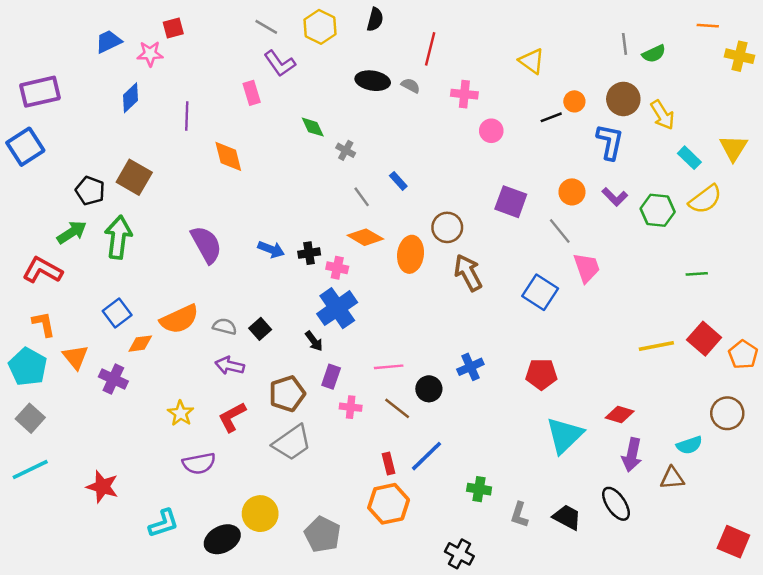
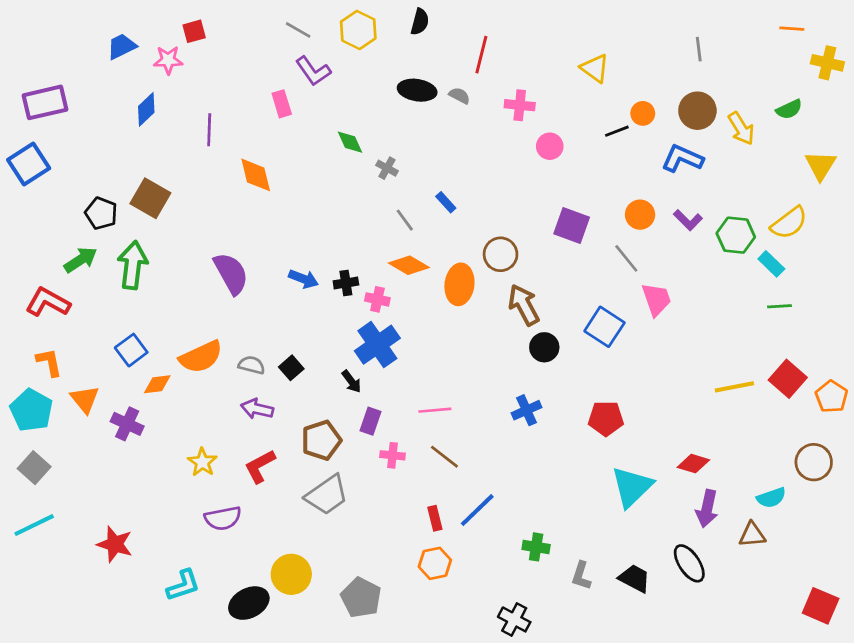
green semicircle: (654, 54) -> (789, 109), moved
blue L-shape: (610, 142) -> (682, 159), turned -78
cyan rectangle: (689, 158) -> (771, 264), moved
black circle: (429, 389) -> (544, 347), moved
orange hexagon: (389, 504) -> (435, 563), size x0.7

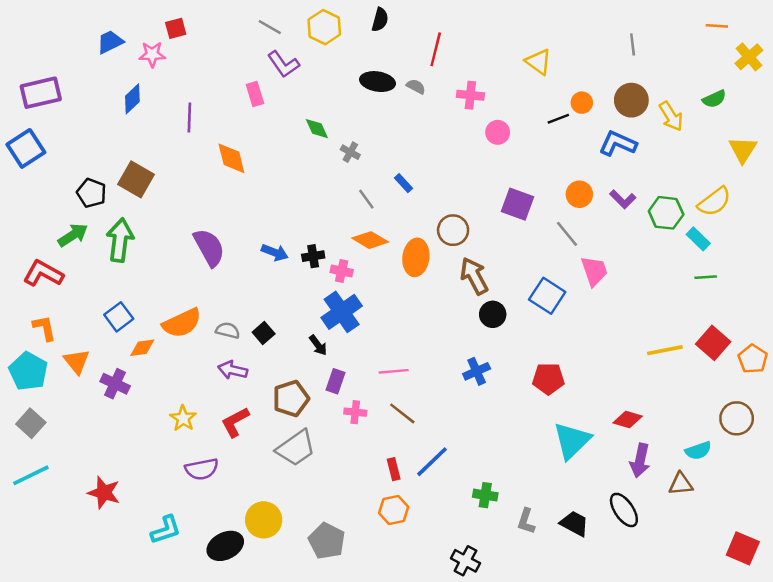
yellow cross: (827, 63) -> (749, 57), turned 36

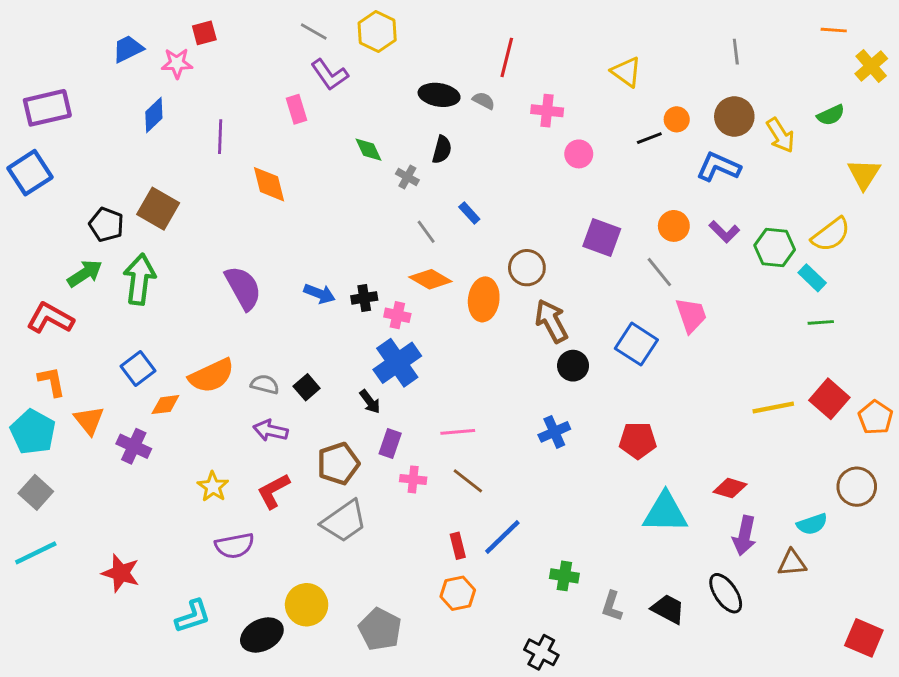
black semicircle: (380, 20) -> (442, 150), moved
cyan triangle: (572, 441) -> (665, 513), turned 45

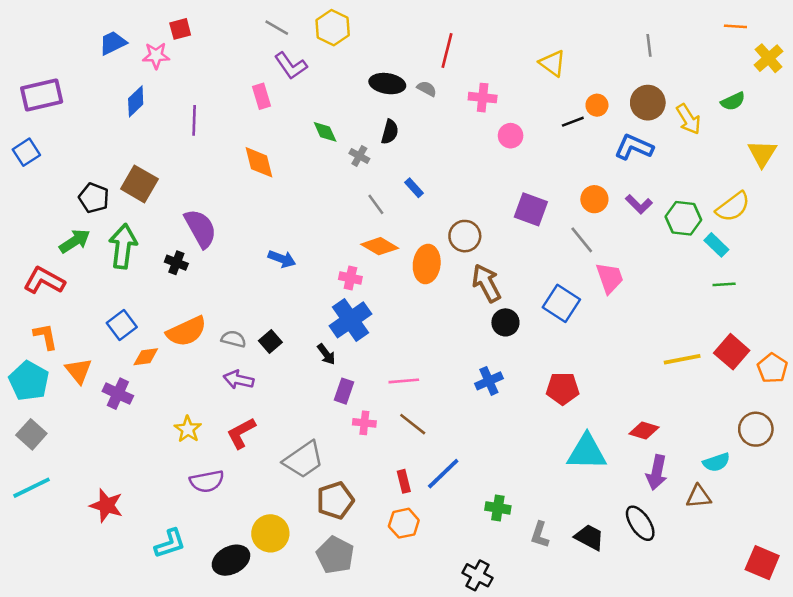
blue square: (30, 173) -> (26, 152), size x0.7
orange diamond: (269, 184) -> (259, 162), moved
purple semicircle: (243, 288) -> (200, 228), moved
black cross: (364, 298) -> (176, 263), moved, turned 30
brown pentagon: (338, 464) -> (335, 500), moved

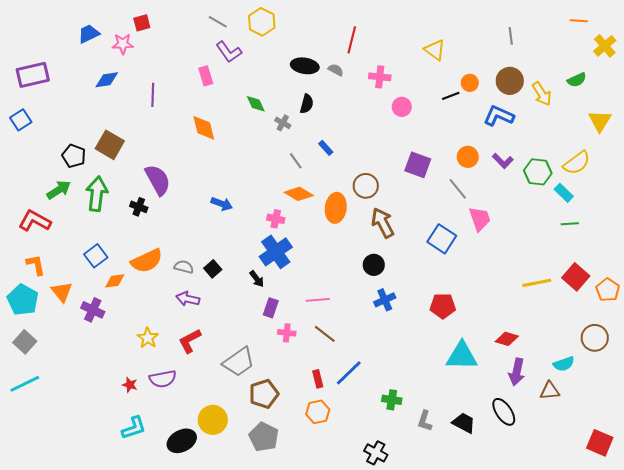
blue diamond: (136, 101) -> (107, 80), turned 35
black circle: (505, 322) -> (374, 265), moved
red star: (106, 505) -> (130, 385), moved, size x0.6

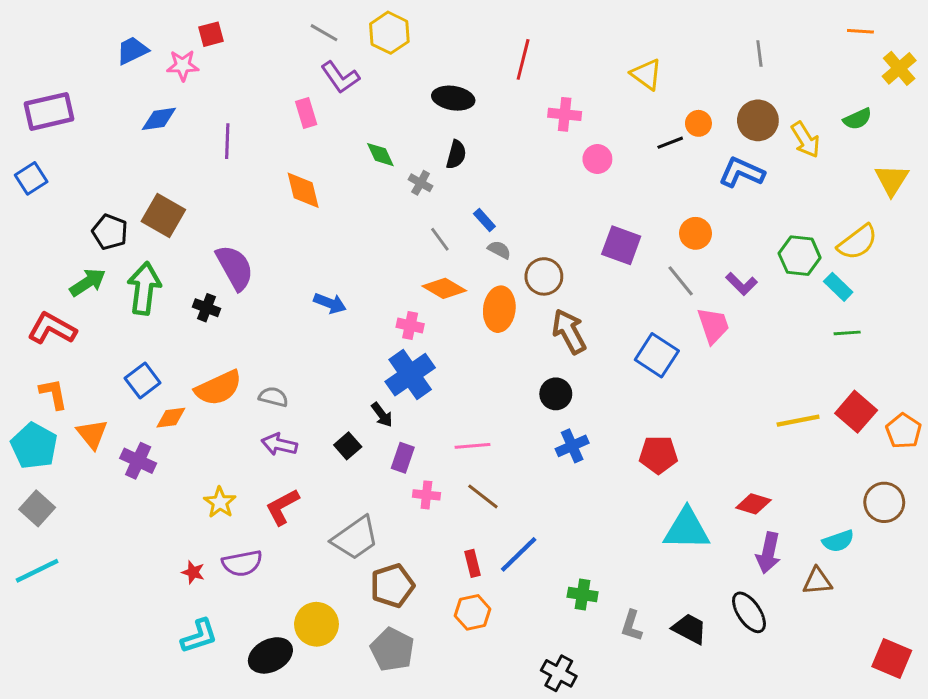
gray semicircle: (336, 70) -> (499, 250), moved
purple L-shape: (503, 161) -> (742, 284), moved
black square: (213, 269) -> (348, 446), moved

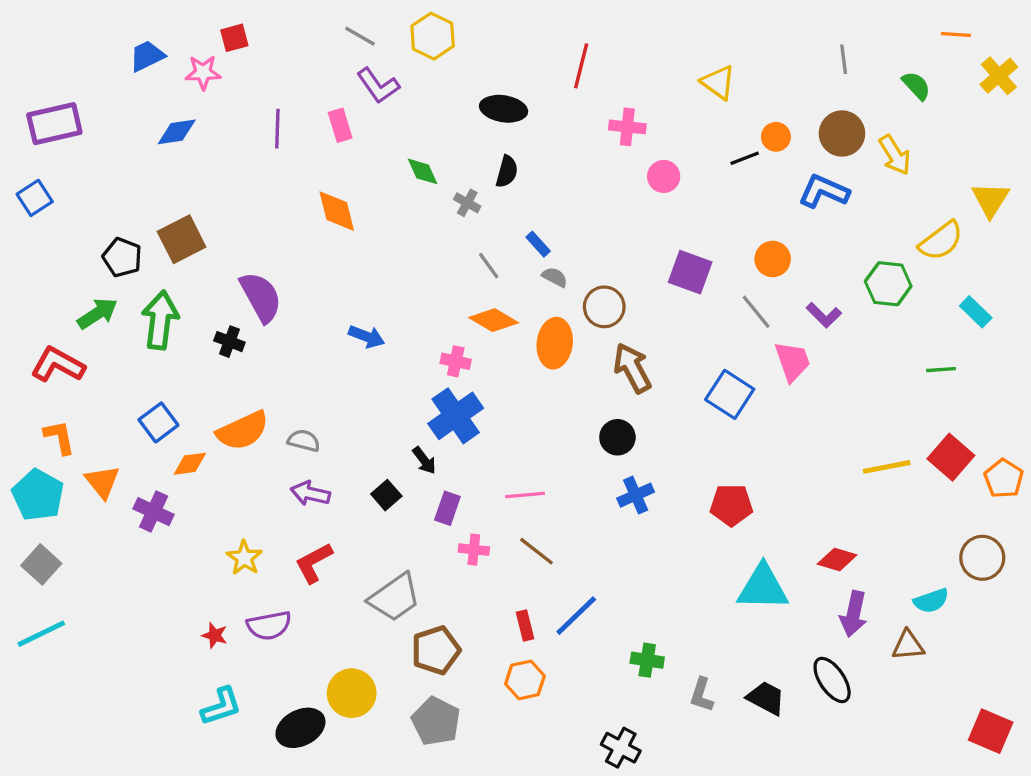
green semicircle: (857, 119) -> (916, 86), moved, turned -108
purple line: (227, 141) -> (277, 129), moved
brown square: (163, 216) -> (182, 239), turned 33
yellow semicircle: (857, 242) -> (941, 241), moved
cyan rectangle: (838, 287) -> (976, 312), moved

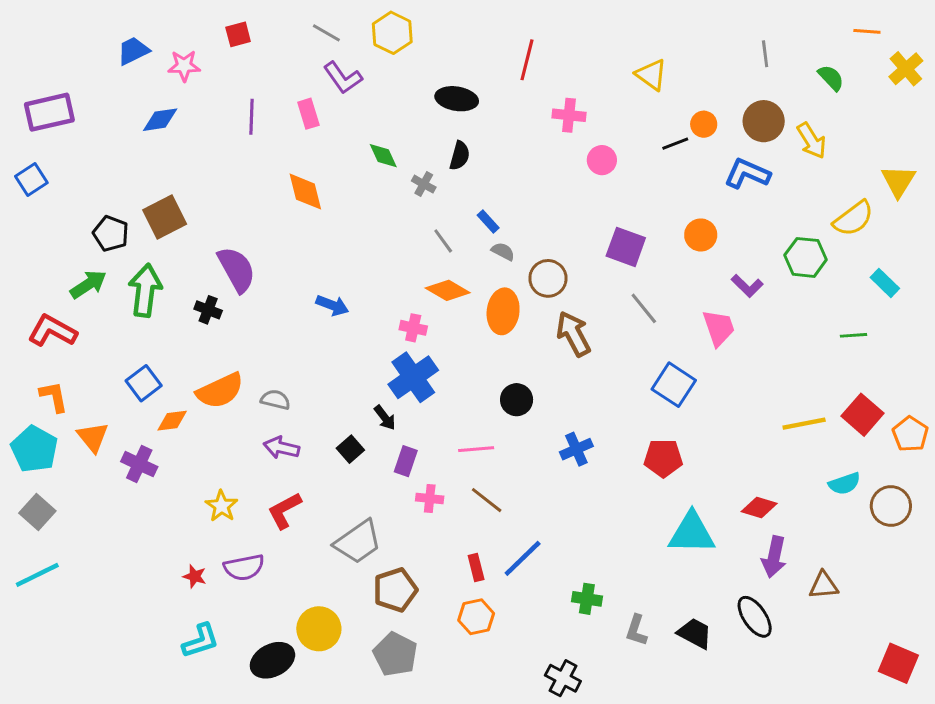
red square: (234, 38) -> (238, 34), moved
gray line: (756, 312) -> (644, 308), moved
blue square: (730, 394) -> (674, 385), moved
black circle: (617, 437) -> (517, 400), moved
cyan semicircle: (931, 601) -> (844, 484), moved

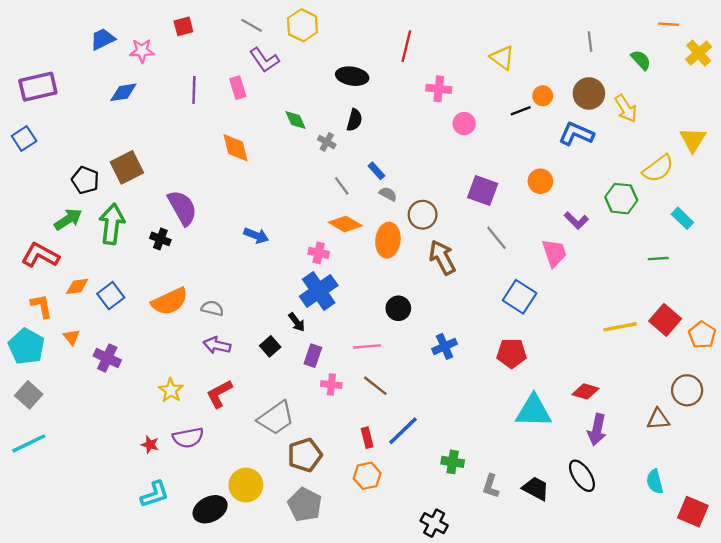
orange diamond: (172, 421) -> (77, 286), moved
orange triangle: (93, 437) -> (71, 337), size x0.7
cyan semicircle: (844, 484) -> (655, 482), moved, turned 95
brown triangle: (824, 585) -> (658, 419), moved

